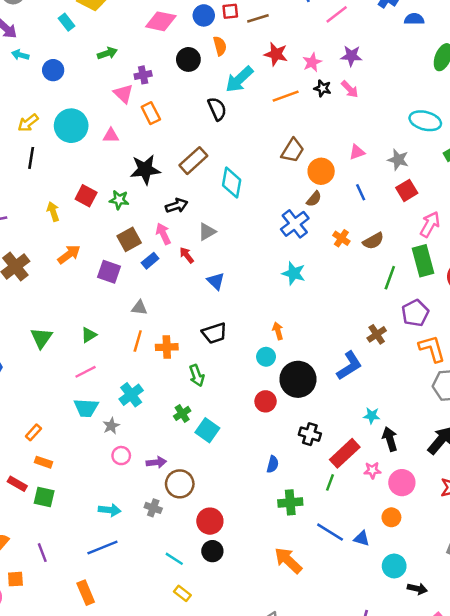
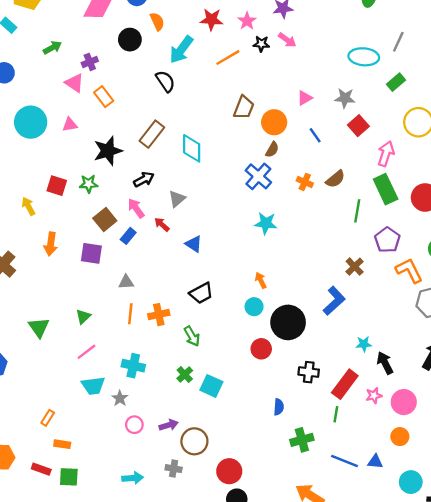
orange arrow: (69, 254) -> (51, 244), turned 145
cyan cross: (131, 395) -> (133, 366), turned -30

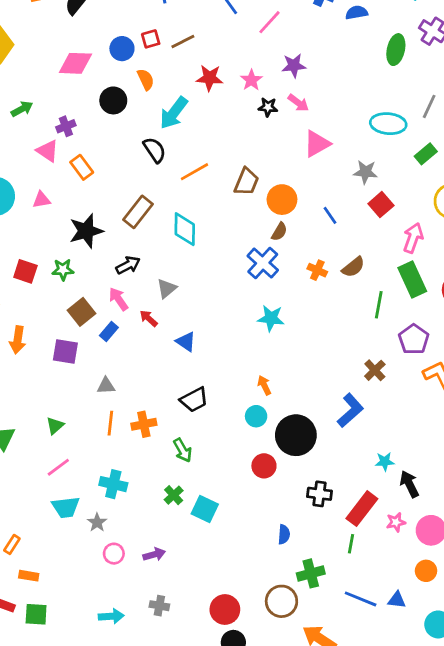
orange line: (228, 58) -> (194, 172), moved
pink triangle: (305, 98) -> (317, 144), moved, size x1.5
brown circle: (194, 441) -> (281, 601), moved

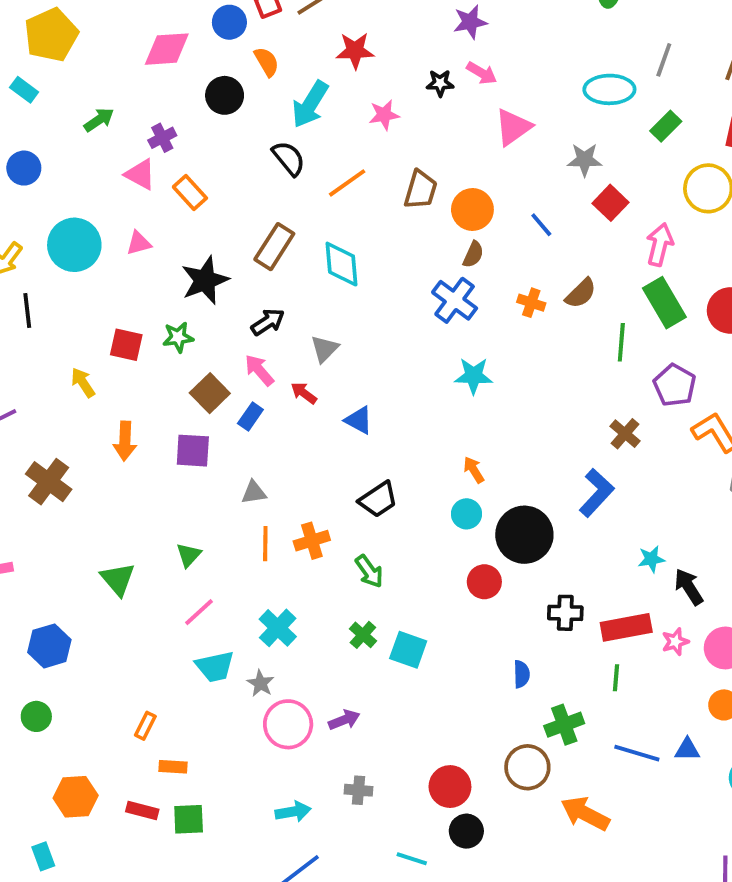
pink star: (251, 80) -> (384, 115), moved, turned 30
cyan cross: (113, 484) -> (278, 628), turned 36
red rectangle: (362, 509) -> (626, 627), turned 48
pink circle: (114, 554) -> (288, 724), size x1.6

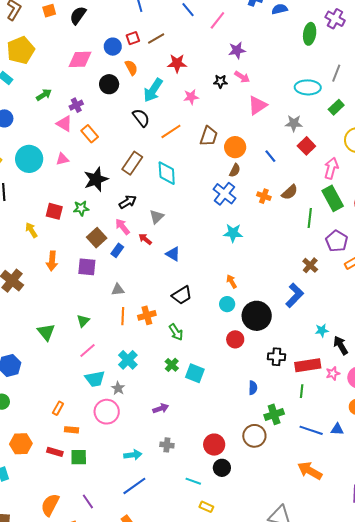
pink circle: (288, 724) -> (107, 412), moved
orange arrow: (585, 814) -> (310, 471), moved

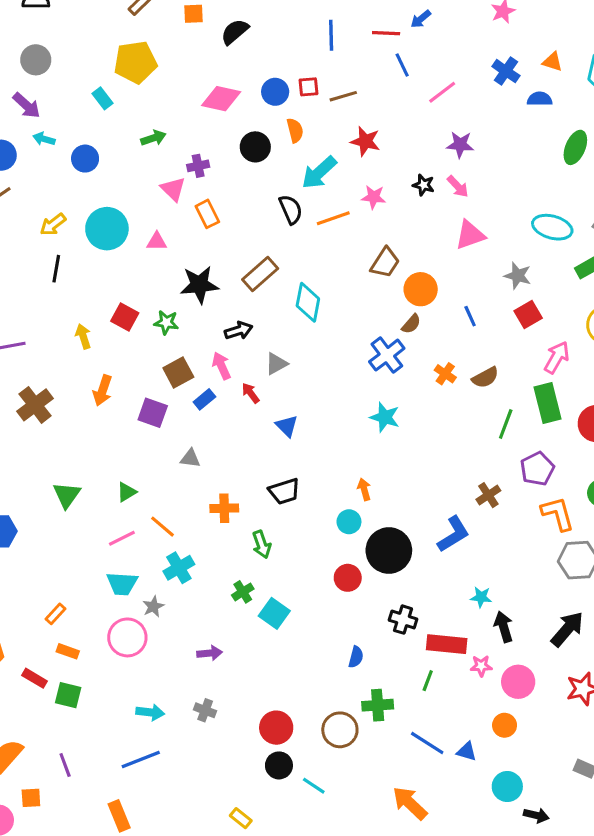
orange line: (171, 131) -> (333, 218), moved
orange line: (123, 316) -> (162, 527), moved, turned -66
cyan line: (193, 481) -> (314, 786), moved

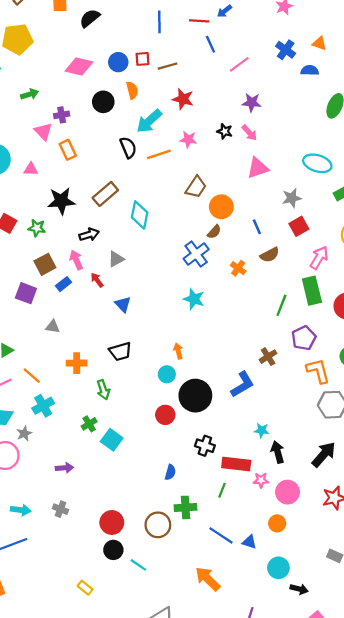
gray star: (518, 276) -> (292, 198), turned -30
brown semicircle: (485, 378) -> (270, 255), moved

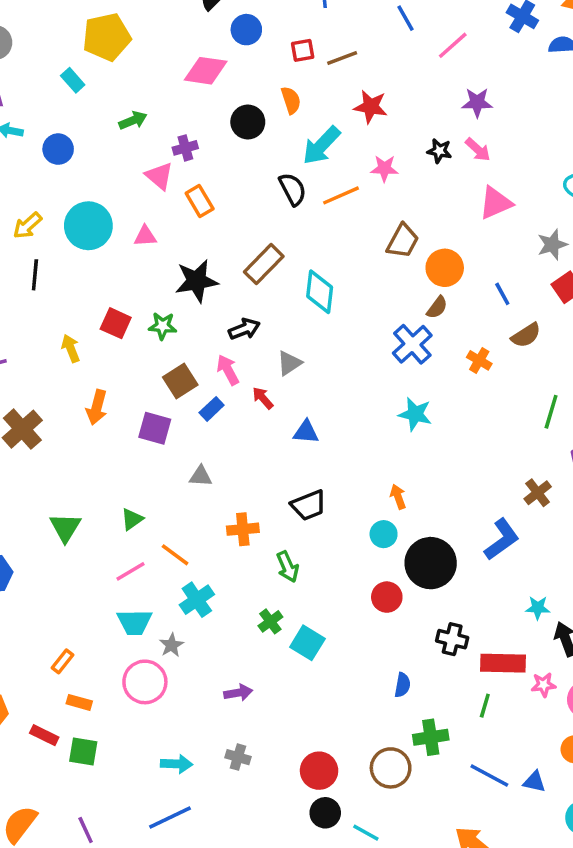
blue circle: (118, 62) -> (246, 30), moved
blue triangle: (123, 304) -> (306, 432), turned -36

